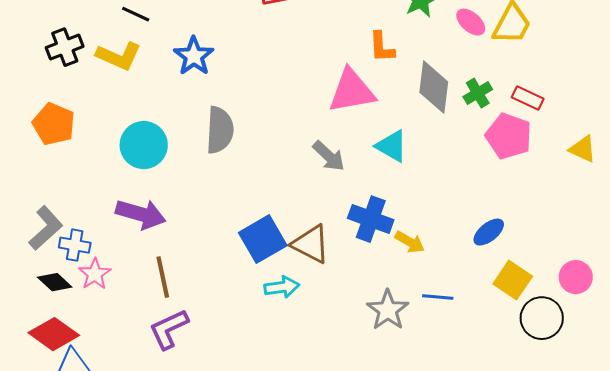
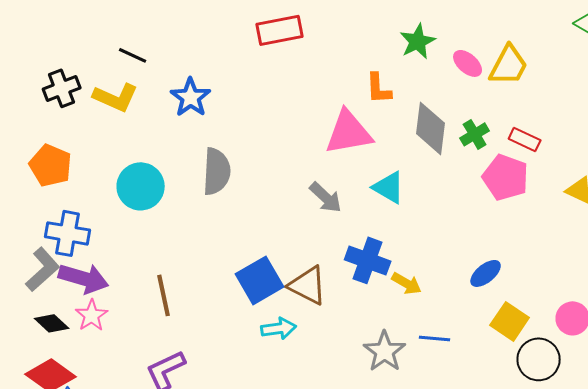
purple arrow: (141, 214) -> (84, 278), moved
blue cross: (75, 245) -> (68, 233), moved, size x1.4
brown line: (163, 277) -> (164, 295), moved

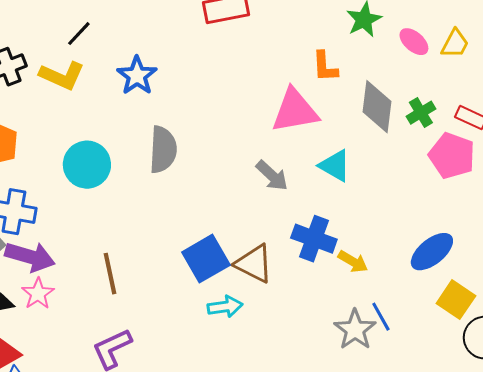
black line: (133, 55) -> (79, 34), turned -72
yellow trapezoid: (509, 65) -> (455, 44), size x0.7
blue ellipse: (486, 273) -> (432, 252), size x1.4
blue line: (435, 338) -> (381, 317), turned 56
gray star: (385, 351) -> (355, 330), moved

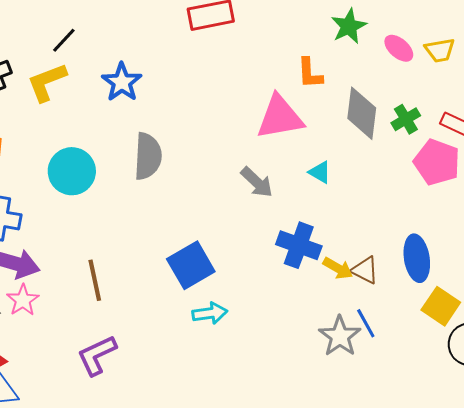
yellow trapezoid: (455, 44) -> (440, 50), turned 52
yellow L-shape: (62, 76) -> (47, 82), turned 135
cyan triangle: (335, 166) -> (320, 172), size x0.7
blue ellipse: (432, 252) -> (417, 258), turned -60
brown triangle: (254, 264) -> (365, 270), moved, size x0.7

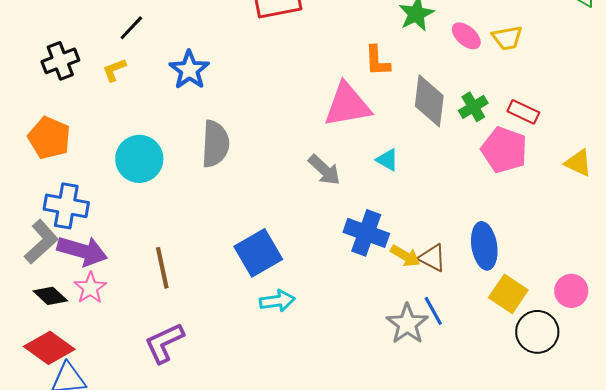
yellow L-shape: (47, 82) -> (114, 70), size x0.6

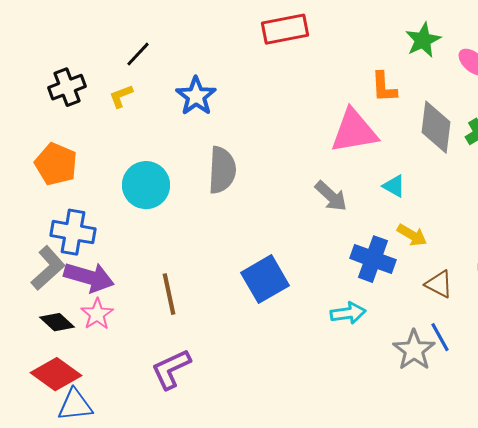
yellow arrow: (405, 256) -> (412, 235), moved
cyan arrow: (277, 301) -> (348, 313), moved

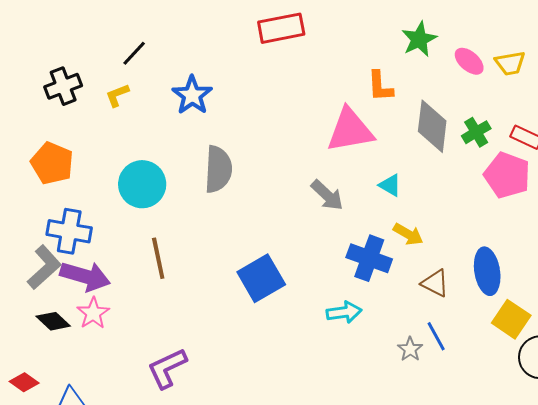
brown line: (169, 294) -> (158, 258), moved
gray star: (414, 350) -> (410, 349), size x0.6
red diamond: (56, 374) -> (24, 382), moved, size x0.6

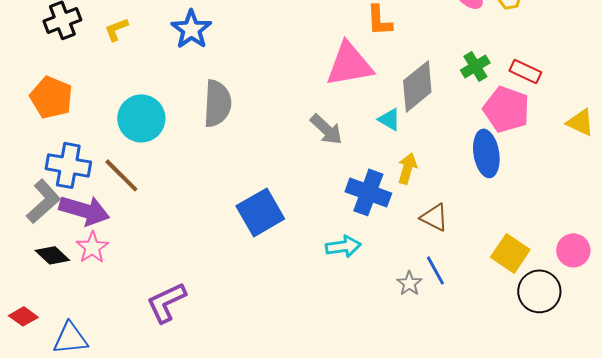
gray diamond: (432, 126) -> (417, 86), moved, turned 44
yellow arrow: (408, 234) -> (407, 168), turned -104
brown line: (158, 258) -> (121, 175), moved, turned -33
blue ellipse: (487, 271) -> (486, 153), moved

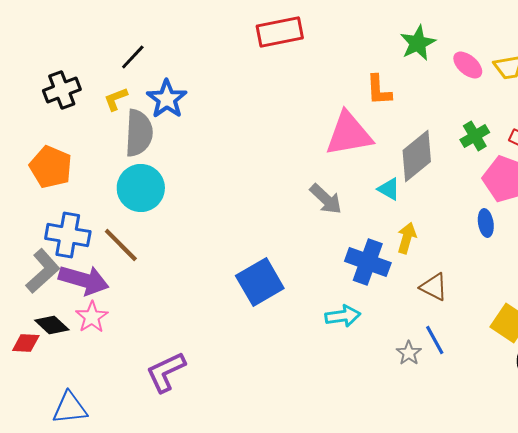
blue star: (191, 29) -> (167, 99), moved
gray semicircle: (217, 103) -> (139, 133), moved
blue ellipse: (486, 153) -> (486, 223), size x0.6
red diamond: (23, 316) -> (26, 343), moved, turned -32

